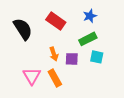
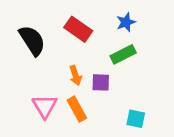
cyan square: (97, 57) -> (136, 119), moved

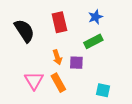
red rectangle: (78, 29) -> (59, 22), turned 42

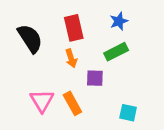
orange arrow: (57, 57) -> (71, 58), moved

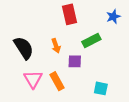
blue star: (119, 21) -> (113, 17), moved
red rectangle: (74, 28) -> (69, 14), moved
black semicircle: (30, 38) -> (24, 48), moved

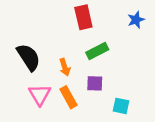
green rectangle: (91, 41) -> (97, 51), moved
orange arrow: (56, 46) -> (65, 67), moved
purple square: (75, 61) -> (95, 83), moved

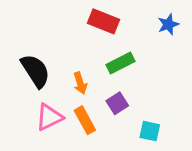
red rectangle: (83, 17) -> (103, 21), turned -55
purple square: (95, 83) -> (117, 103), turned -35
pink triangle: (40, 95) -> (49, 117), turned 35

